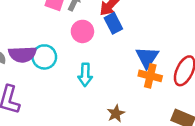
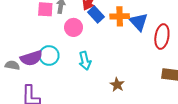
blue triangle: (147, 57) -> (139, 22), moved
orange cross: (150, 76) -> (120, 16), moved

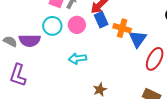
cyan circle: (49, 55) -> (52, 26), moved
cyan arrow: (85, 61) -> (77, 58), turned 78

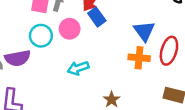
orange cross: (122, 28) -> (139, 58), moved

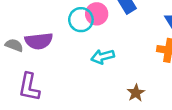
cyan circle: (41, 36) -> (81, 20), moved

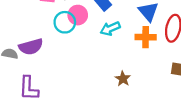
cyan arrow: (103, 57) -> (110, 29), moved

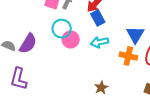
pink circle: (78, 15) -> (71, 39), moved
purple semicircle: (31, 47) -> (28, 43), turned -55

